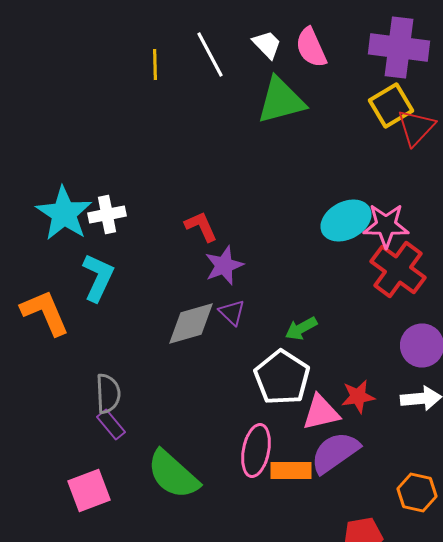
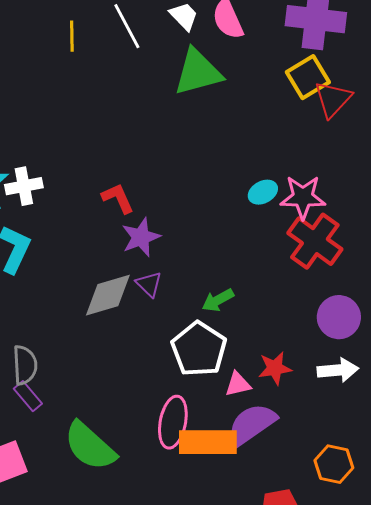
cyan ellipse: (346, 220) -> (263, 192), size x0.6
pink triangle: (321, 412) -> (238, 384), size x0.7
orange rectangle: (291, 470) -> (208, 442), size x1.4

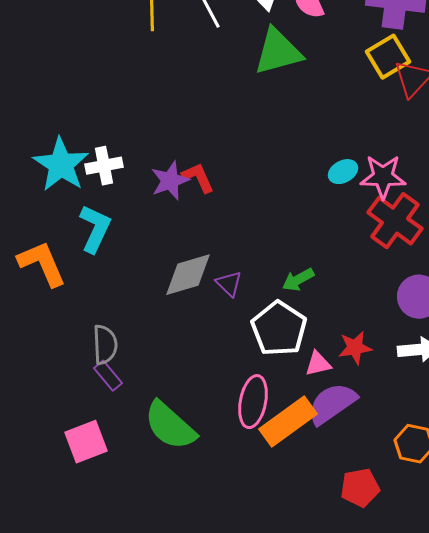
purple star: (141, 237) -> (170, 181), moved
purple triangle: (149, 284) -> (229, 284), moved
orange rectangle: (208, 442) -> (288, 422), turned -36

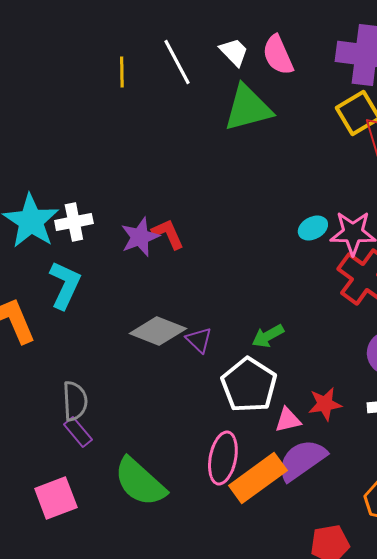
gray diamond: (188, 275) -> (158, 331), turned 38

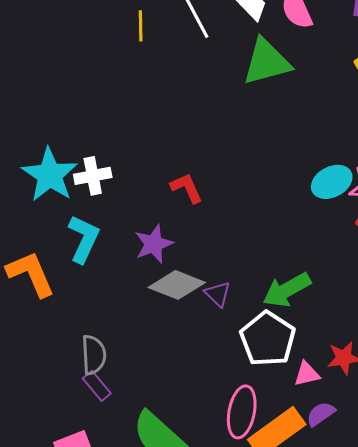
cyan ellipse: (313, 228) -> (332, 182), size x1.4
purple star: (140, 237) -> (154, 244), moved
green arrow: (268, 336) -> (287, 290), size x1.5
purple semicircle: (302, 460) -> (321, 414), size x0.6

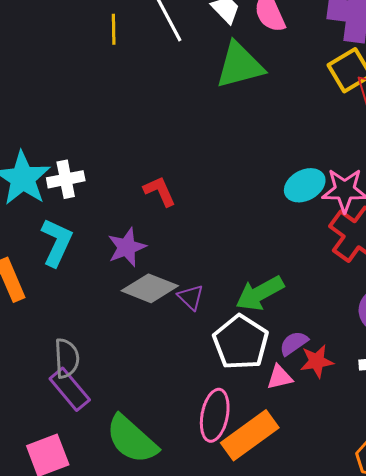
purple rectangle: (97, 386) -> (70, 389), size x1.4
purple semicircle: (321, 414) -> (294, 343), moved

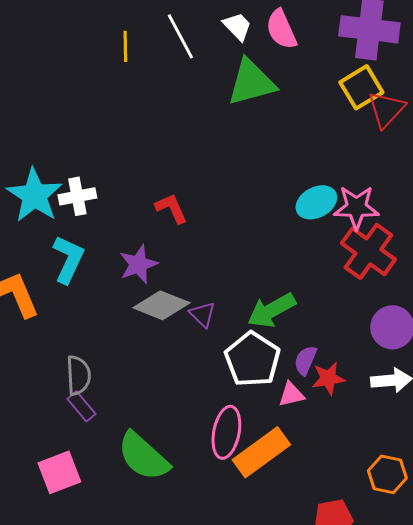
purple semicircle: (294, 343) -> (305, 360), turned -32
purple rectangle: (70, 389) -> (81, 406), size x0.7

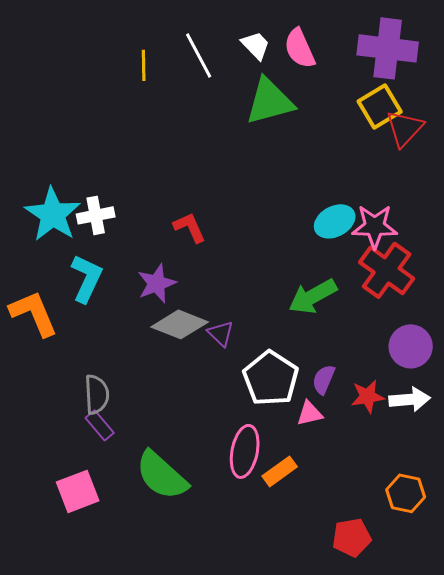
green arrow: (271, 310) -> (313, 296), moved
red star: (328, 378) -> (368, 396), moved
orange rectangle: (261, 452) -> (280, 471), size x0.6

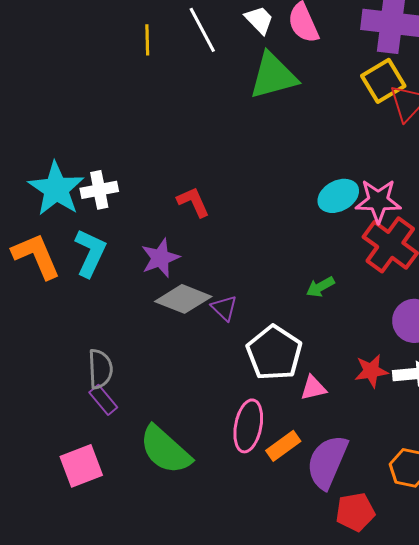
green arrow: (313, 296) -> (320, 287), moved, size x0.6
orange L-shape: (34, 313) -> (36, 256), moved
purple semicircle: (324, 379) -> (327, 462), moved, size x1.8

